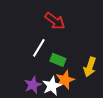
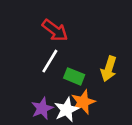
red arrow: (55, 21) -> (55, 30), moved
yellow arrow: (90, 67) -> (109, 69), moved

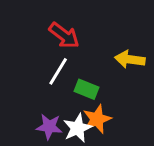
yellow arrow: (109, 69) -> (130, 59), moved, turned 80
purple star: (42, 108) -> (49, 127), turned 30

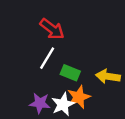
yellow arrow: (130, 59) -> (108, 76), moved

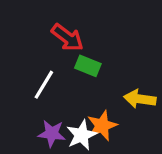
white line: (47, 58) -> (44, 85), moved
green rectangle: (70, 73) -> (88, 66), moved

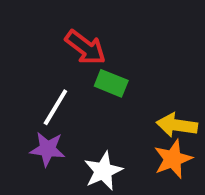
orange star: (102, 126) -> (173, 159), moved
purple star: (52, 133) -> (47, 149), moved

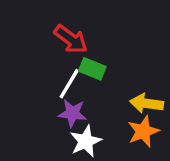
white line: (55, 107) -> (69, 84), moved
purple star: (47, 149) -> (72, 113), moved

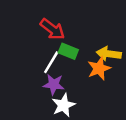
yellow arrow: (147, 103) -> (109, 54), moved
orange star: (143, 131) -> (99, 68), moved

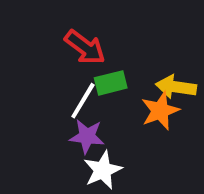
green rectangle: (68, 51) -> (111, 83), turned -36

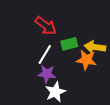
green rectangle: (111, 83) -> (69, 44), moved
orange star: (160, 111) -> (86, 60), turned 30

